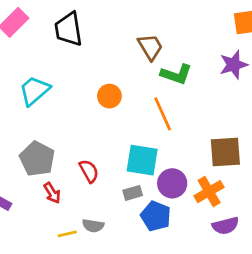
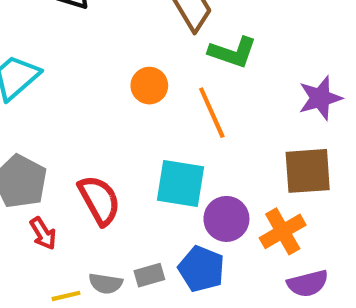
purple star: (234, 65) -> (320, 98), moved
orange circle: (109, 96) -> (149, 86), moved
red semicircle: (89, 171) -> (99, 200), size x1.4
gray rectangle: (133, 193) -> (149, 275), moved

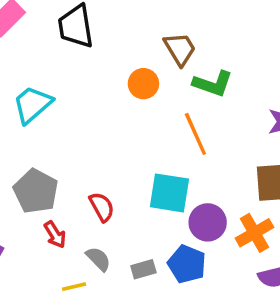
orange circle: (149, 86) -> (143, 84), moved
red semicircle: (99, 200) -> (102, 207), size x0.7
gray semicircle: (106, 283) -> (98, 259), moved, turned -144

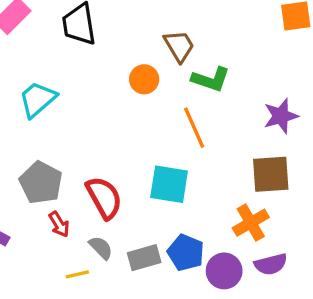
red semicircle: (102, 207) -> (104, 198), size x1.5
purple circle: (208, 222) -> (224, 271), moved
gray rectangle: (143, 269) -> (144, 258), size x1.4

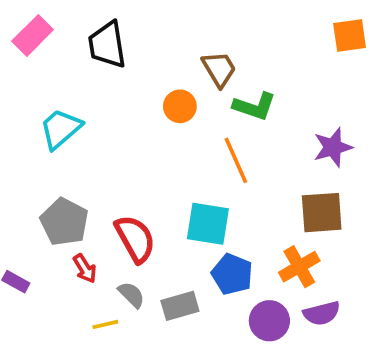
blue pentagon: (186, 253) -> (232, 274), moved

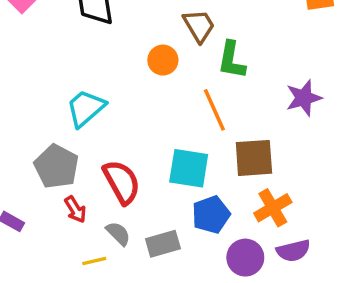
green L-shape: (254, 106) -> (232, 60), turned 81
cyan trapezoid: (61, 129) -> (86, 108), moved
brown square: (322, 213) -> (254, 158), moved
blue pentagon: (232, 274) -> (211, 215), turned 30

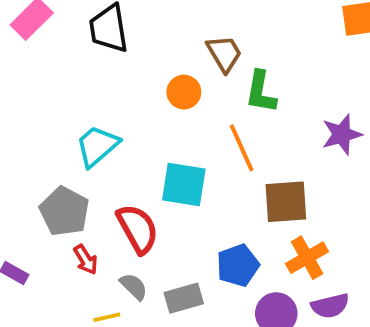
cyan square: (189, 168) -> (184, 184), moved

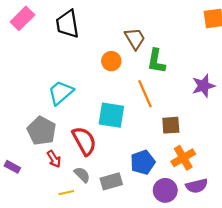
brown square: (286, 202) -> (171, 125), size x0.7

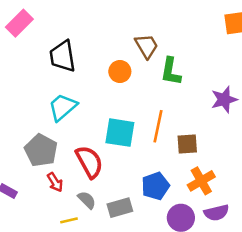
black trapezoid: (67, 24) -> (63, 56), moved
orange line: (145, 94) -> (158, 126), moved, turned 36

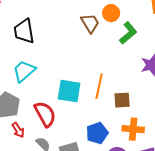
orange circle: (120, 71) -> (111, 13), moved
green L-shape: (171, 71) -> (128, 33), moved, turned -140
orange cross: (201, 181) -> (133, 129), turned 35

